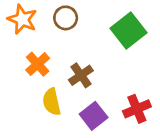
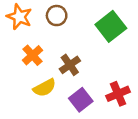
yellow semicircle: (52, 102) -> (45, 88), turned -105

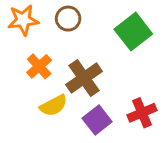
orange star: (19, 17) -> (23, 20), turned -30
brown cross: (70, 65) -> (84, 78), size x1.4

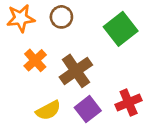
yellow semicircle: (54, 106) -> (48, 110), moved

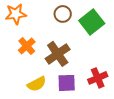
brown circle: (61, 17) -> (63, 14), moved
purple square: (88, 109) -> (67, 83), turned 36

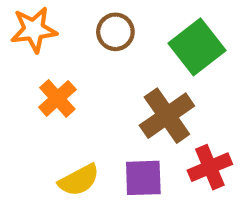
brown circle: (63, 14) -> (115, 32), moved
brown cross: (58, 54) -> (167, 116), moved

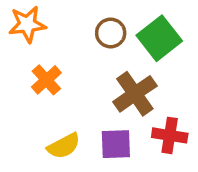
brown circle: (115, 32) -> (111, 33), moved
red cross: (210, 167) -> (170, 135), turned 32

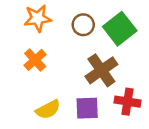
orange star: (27, 24) -> (38, 18), moved

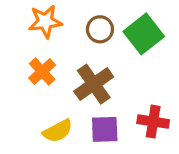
brown cross: (101, 70) -> (94, 84), moved

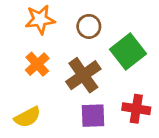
green square: (144, 34) -> (128, 52), moved
yellow semicircle: (58, 131) -> (27, 117), moved

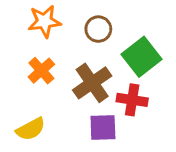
red cross: (136, 109) -> (132, 100), moved

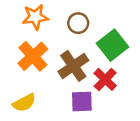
orange cross: (41, 71) -> (33, 56), size x1.4
red cross: (132, 100) -> (105, 79), turned 35

